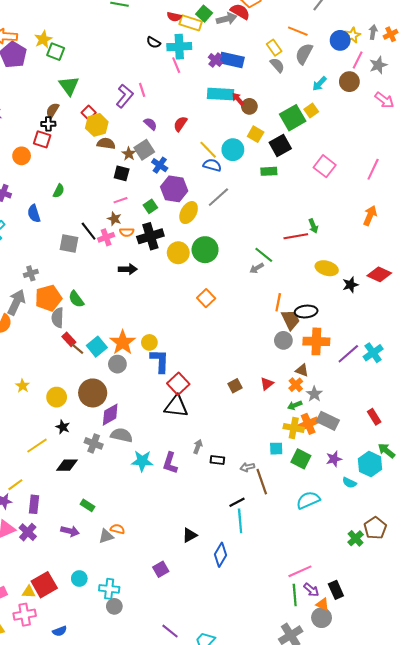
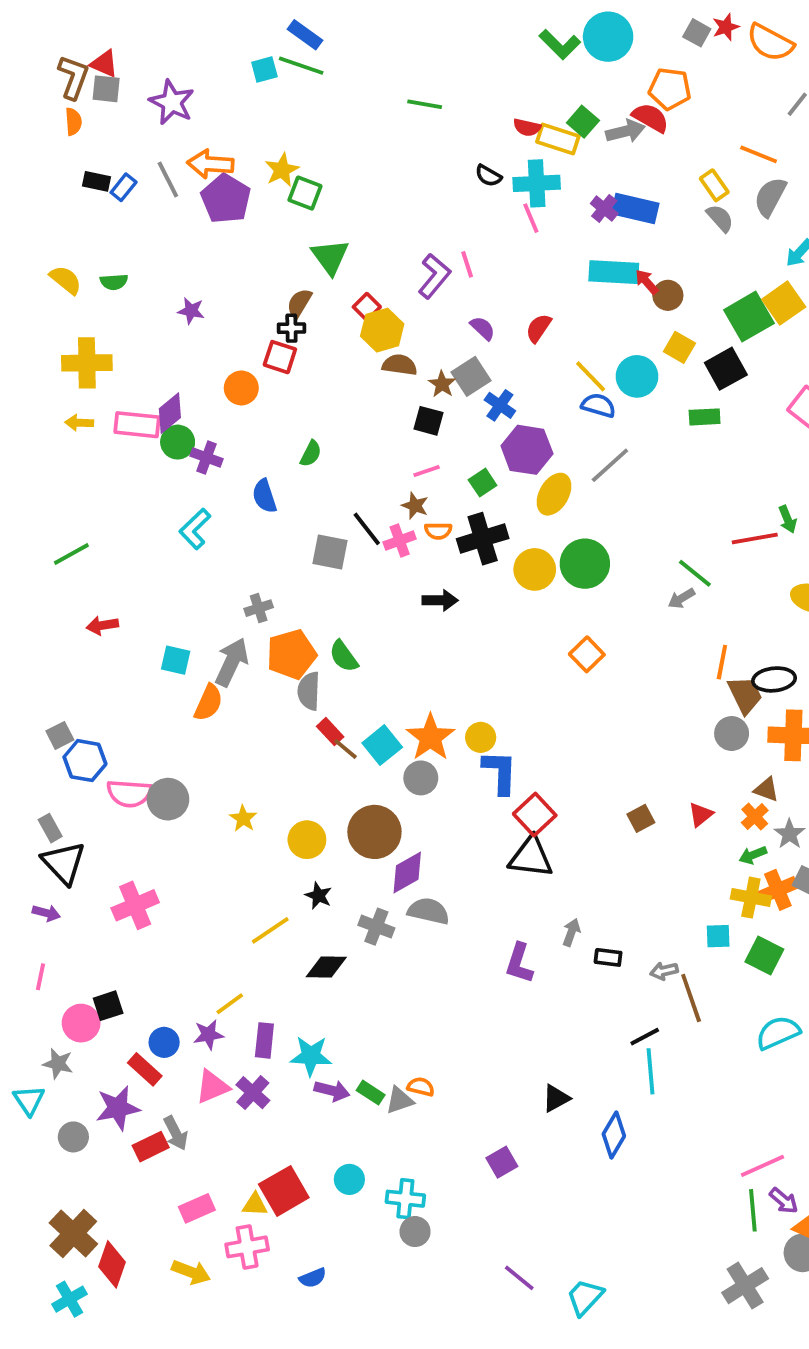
yellow square: (311, 110) -> (784, 303), size x1.5
cyan star: (142, 461) -> (311, 1056), moved
green rectangle: (88, 505) -> (371, 1093), moved

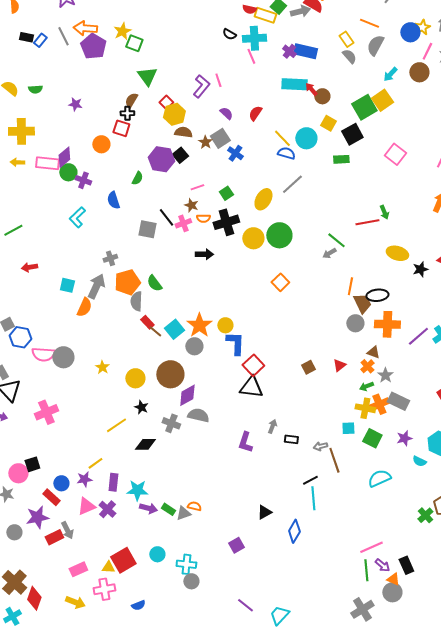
black square: (429, 421) -> (180, 155), moved, turned 35
purple hexagon: (527, 450) -> (161, 159), moved

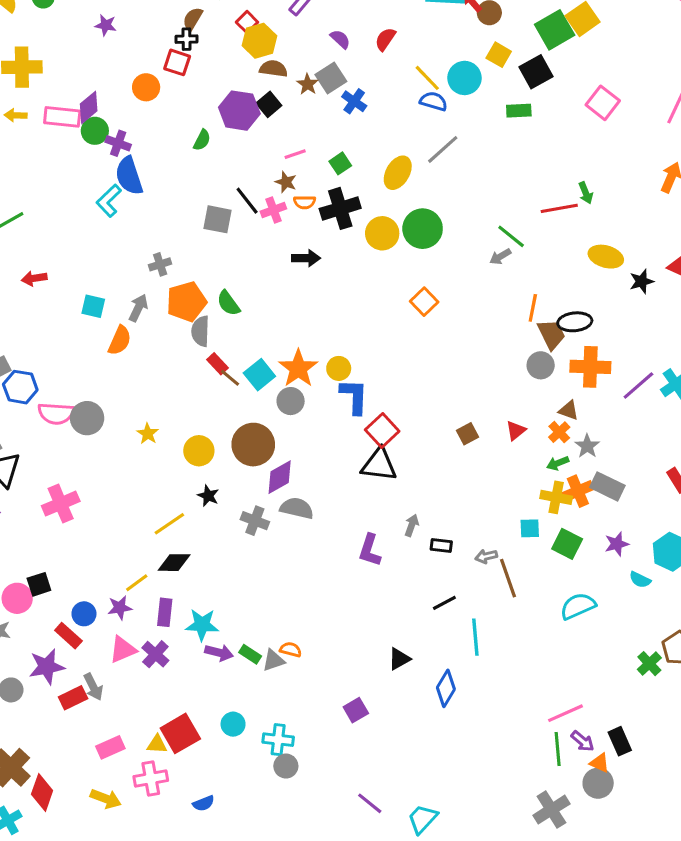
blue semicircle: (113, 200) -> (129, 176), moved, size x1.4
gray arrow: (96, 286) -> (138, 308), size x0.7
black diamond: (145, 444) -> (174, 563), moved
black line: (310, 480) -> (444, 603), moved

